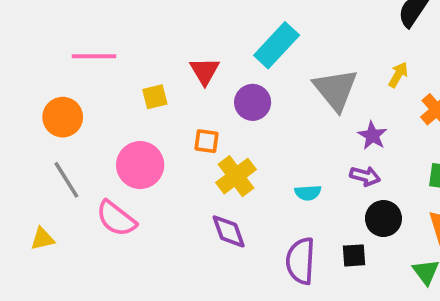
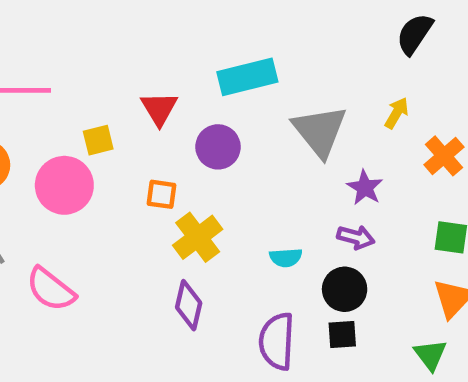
cyan rectangle: (277, 45) -> (247, 77), turned 33
pink circle: (140, 165) -> (64, 185), moved
black circle: (383, 219) -> (345, 289), moved
purple diamond: (229, 231) -> (189, 305), turned 33

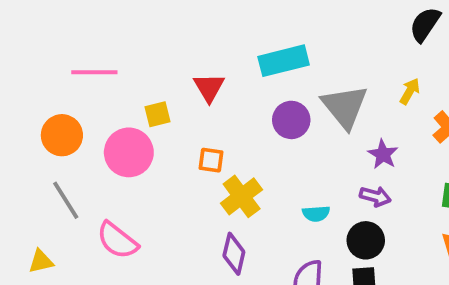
purple circle: (218, 147) -> (291, 120), moved

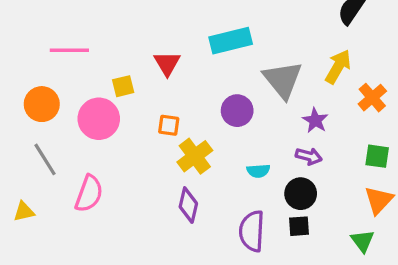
yellow arrow: (410, 91) -> (338, 67), size x1.5
purple circle: (291, 120) -> (237, 111), moved
pink semicircle: (117, 240) -> (89, 194), turned -108

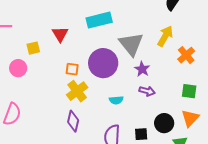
purple circle: (237, 111) -> (103, 63), size x1.5
pink circle: (99, 119) -> (18, 68), size x0.7
purple star: (315, 120) -> (142, 69), moved
orange square: (169, 125) -> (72, 69), moved
black circle: (301, 194) -> (164, 123), moved

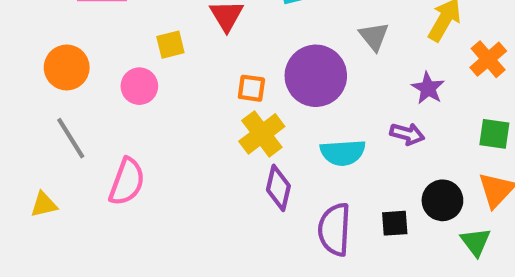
gray triangle: (131, 44) -> (374, 36), size x0.6
purple star: (142, 69) -> (428, 88), moved
cyan semicircle: (116, 100) -> (343, 153), size x1.5
purple diamond: (73, 121) -> (278, 188), moved

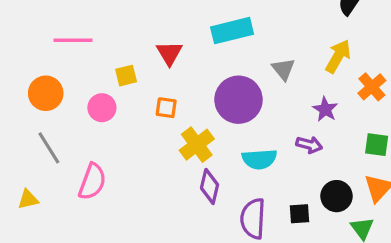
orange square: (251, 88) -> (166, 108), moved

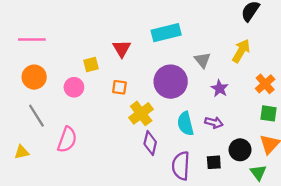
pink line: (73, 40) -> (32, 39), moved
orange cross: (372, 87) -> (265, 84), moved
purple star: (325, 109) -> (220, 88), moved
purple arrow: (309, 145) -> (214, 123), moved
cyan semicircle: (259, 159) -> (185, 124), turned 80

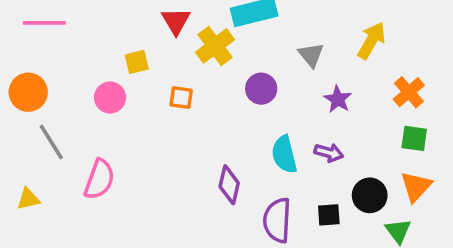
red triangle: (122, 49) -> (176, 21), moved
orange circle: (34, 77) -> (28, 92), moved
purple circle: (171, 82) -> (261, 89), size x0.6
yellow cross: (141, 113) -> (215, 46), moved

